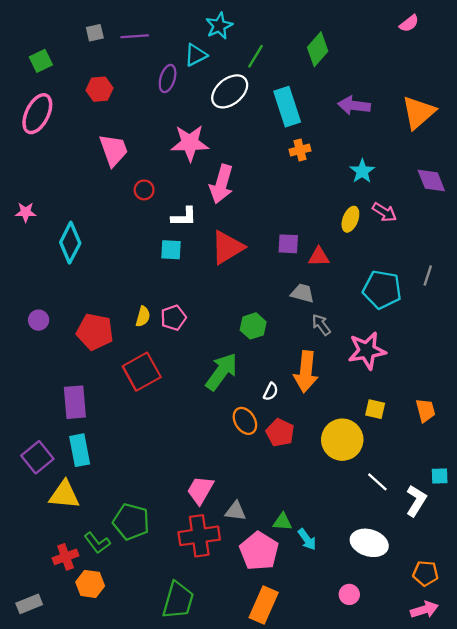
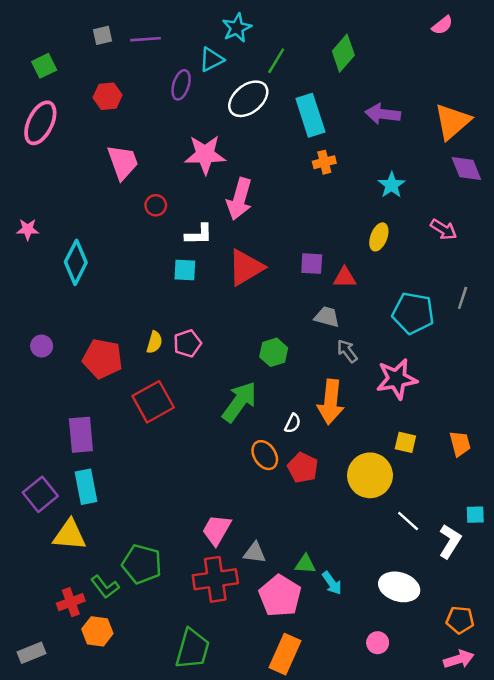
purple diamond: (431, 181) -> (466, 169), moved
pink arrow: (384, 212) -> (444, 229), moved

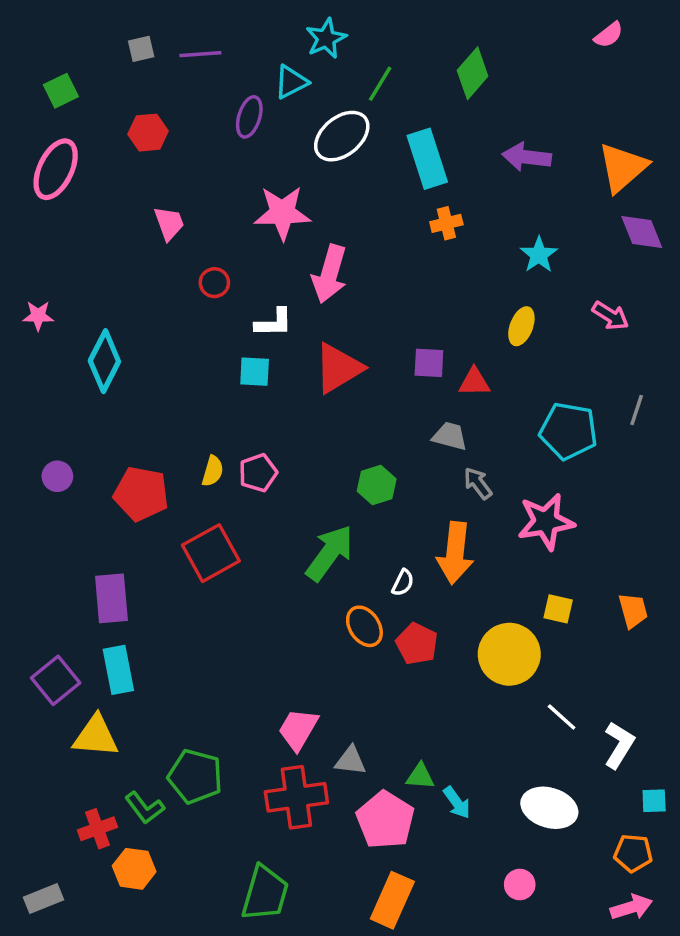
pink trapezoid: (123, 162) -> (169, 223), size x0.7
cyan square: (475, 515) -> (654, 801), moved

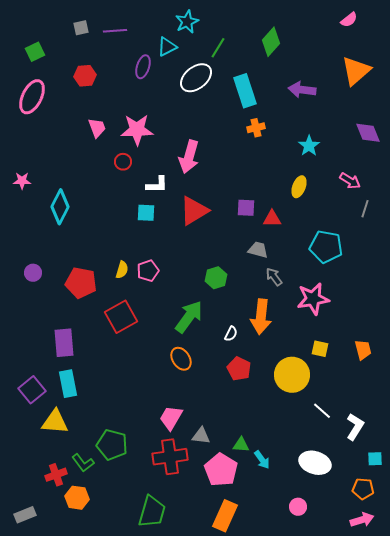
orange triangle: (623, 167) -> (356, 71), moved
pink star: (282, 213) -> (137, 130), moved
gray line: (637, 410) -> (365, 209), moved
orange ellipse: (364, 626) -> (181, 359), moved

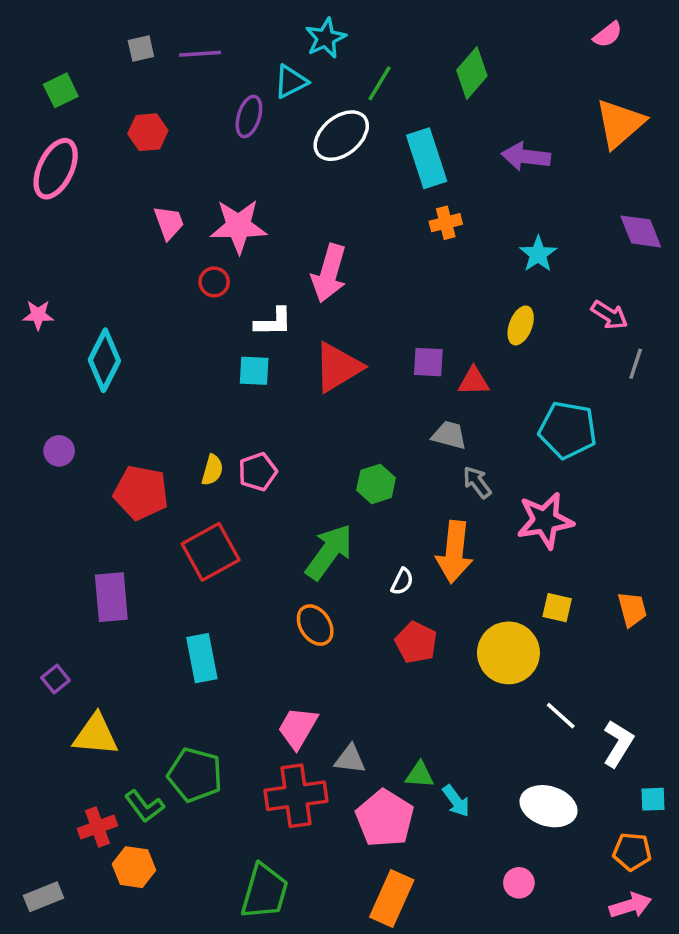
purple circle: (33, 273) -> (59, 451), moved
cyan rectangle: (68, 384) -> (202, 658), moved
purple square: (32, 390) -> (56, 679), size x0.6

